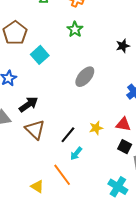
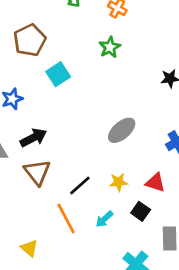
gray ellipse: (85, 77) -> (122, 130), moved
black square: (125, 147) -> (141, 211), moved
cyan arrow: (76, 154) -> (104, 219), moved
orange line: (62, 175) -> (66, 219), moved

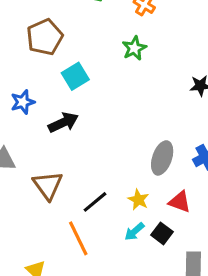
gray ellipse: (122, 130) -> (162, 158), moved, turned -32
black arrow: (33, 138) -> (63, 123), moved
yellow star: (118, 182) -> (138, 200), turned 30
cyan arrow: (104, 219) -> (134, 232), moved

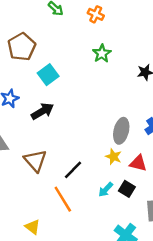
green star: (134, 48) -> (102, 53), moved
yellow star: (138, 200) -> (114, 157), moved

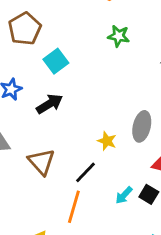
green star: (102, 53) -> (119, 36), turned -30
yellow star: (114, 157) -> (107, 141), moved
orange line: (63, 199) -> (74, 207), turned 48

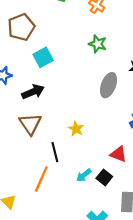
gray ellipse: (142, 126) -> (108, 85), moved
brown triangle: (41, 162) -> (30, 124), moved
black line: (86, 172) -> (55, 152), turned -66

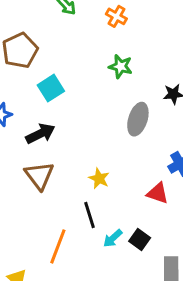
black line: (55, 152) -> (89, 215), moved
red triangle: (118, 154) -> (158, 193), moved

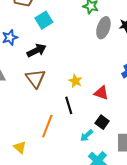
gray ellipse: (138, 119) -> (103, 28), moved
red triangle: (158, 193) -> (101, 93), moved
cyan arrow: (113, 238) -> (87, 136), moved

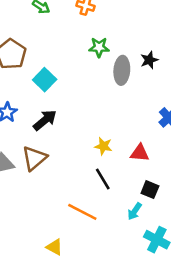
brown triangle: (35, 79) -> (34, 158), moved, turned 40
orange line: (47, 126) -> (82, 212), turned -70

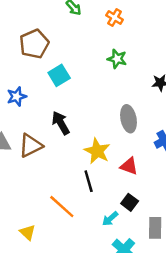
gray ellipse: (122, 70) -> (128, 119), moved, turned -30
black arrow: (45, 120) -> (61, 123), moved, turned -95
yellow star: (103, 146) -> (97, 151), size x1.5

